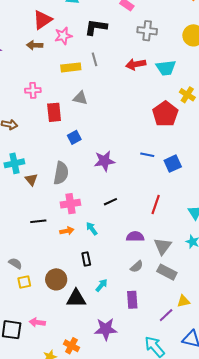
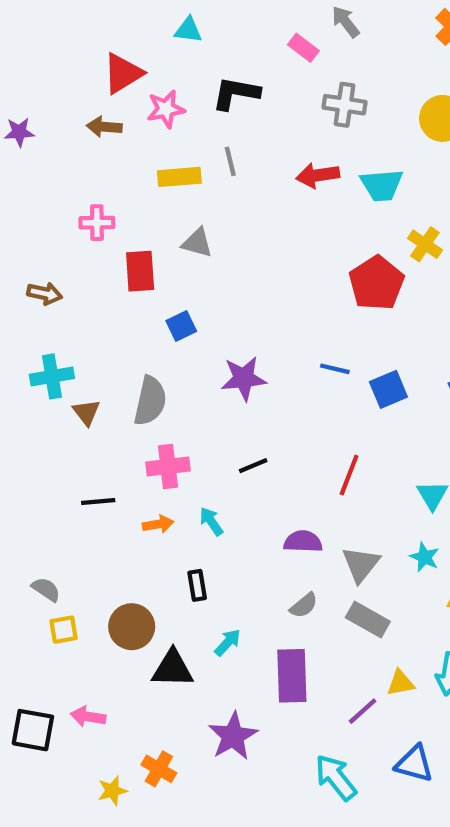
purple rectangle: (132, 300) -> (292, 676), size x1.4
purple star: (106, 329) -> (233, 736), turned -30

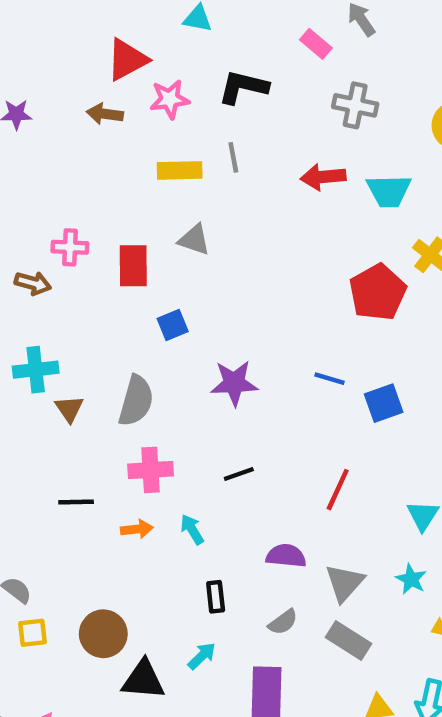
pink cross: (97, 223) -> (70, 247), moved
black rectangle: (197, 585) -> (216, 597), moved

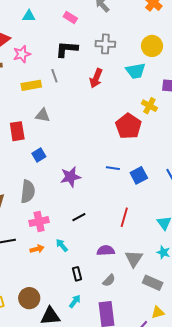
pink rectangle: (316, 44) -> (70, 18), moved
black L-shape: (243, 87) -> (67, 49), moved
red arrow: (323, 177) -> (96, 78), turned -54
cyan trapezoid: (389, 191) -> (136, 71), moved
gray rectangle: (349, 640) -> (153, 283), moved

